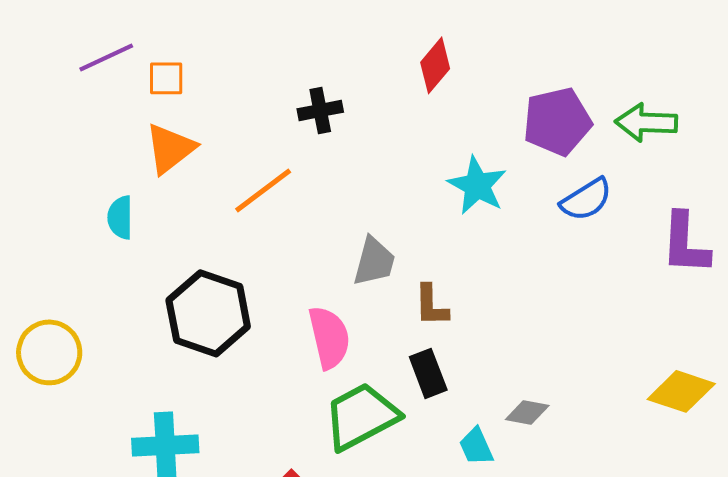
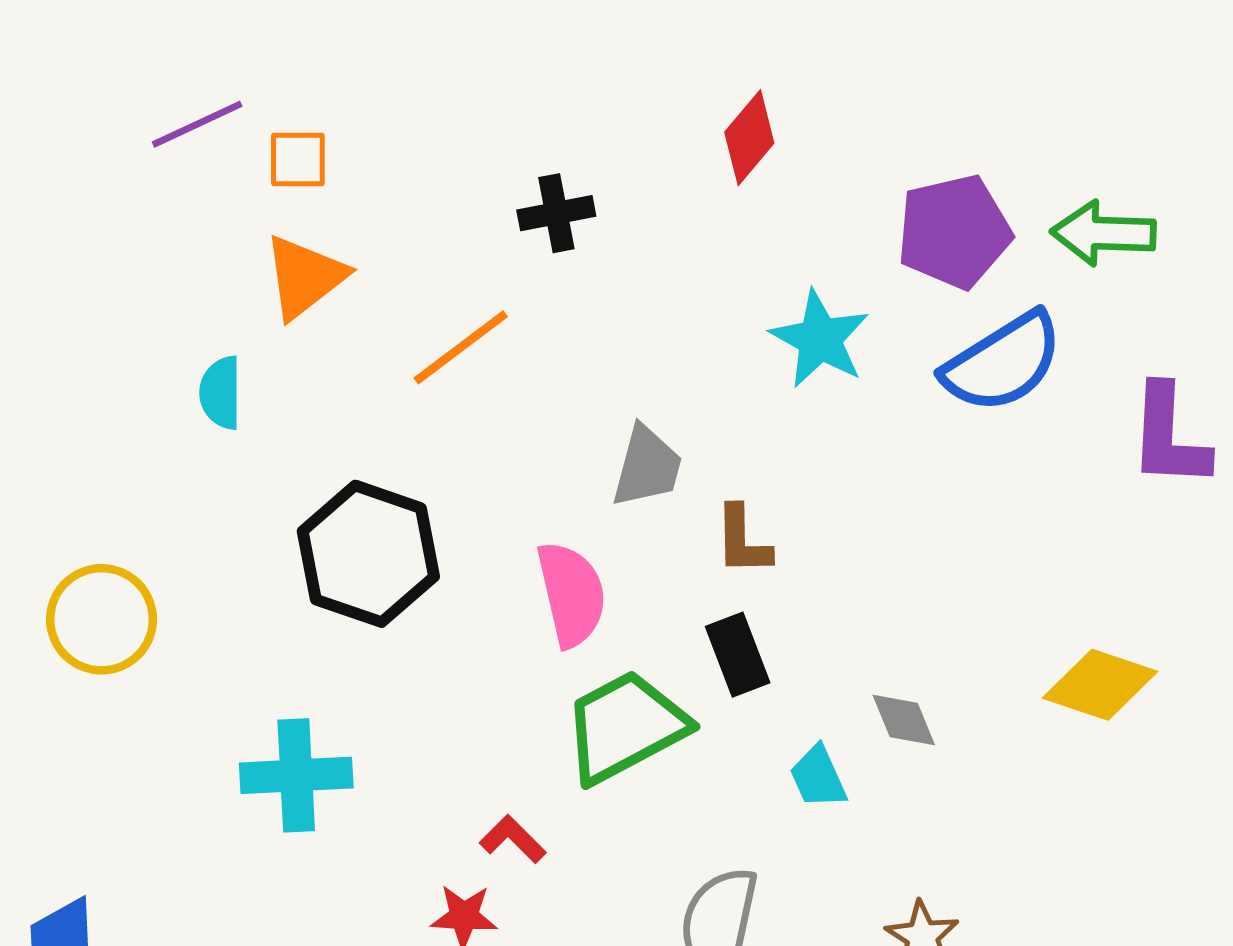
blue semicircle: (586, 199) -> (1003, 363), size x1.4
yellow diamond: (681, 391) -> (1100, 685), moved
gray diamond: (527, 412) -> (904, 720), turned 57

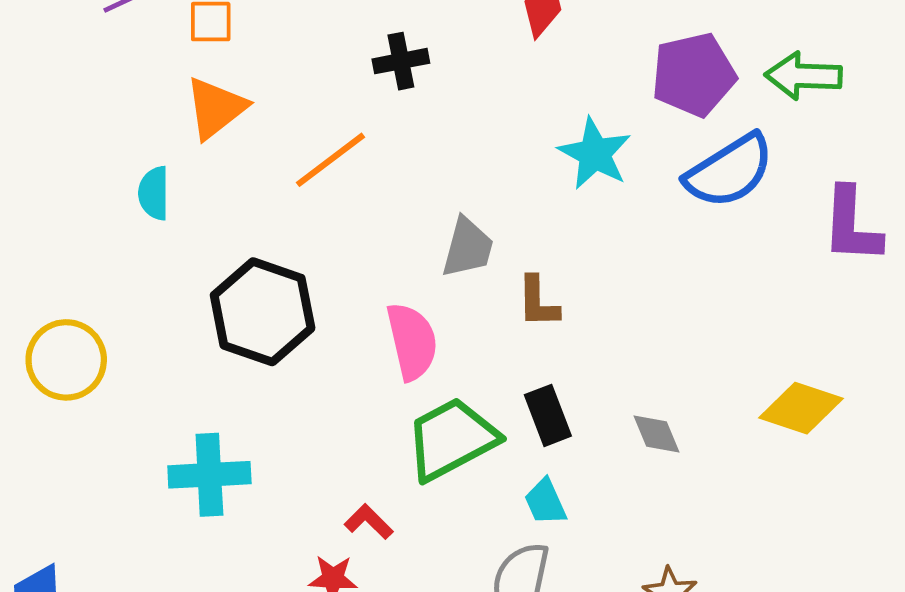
black rectangle: (738, 655) -> (548, 415), moved
cyan trapezoid: (818, 777) -> (545, 502), moved

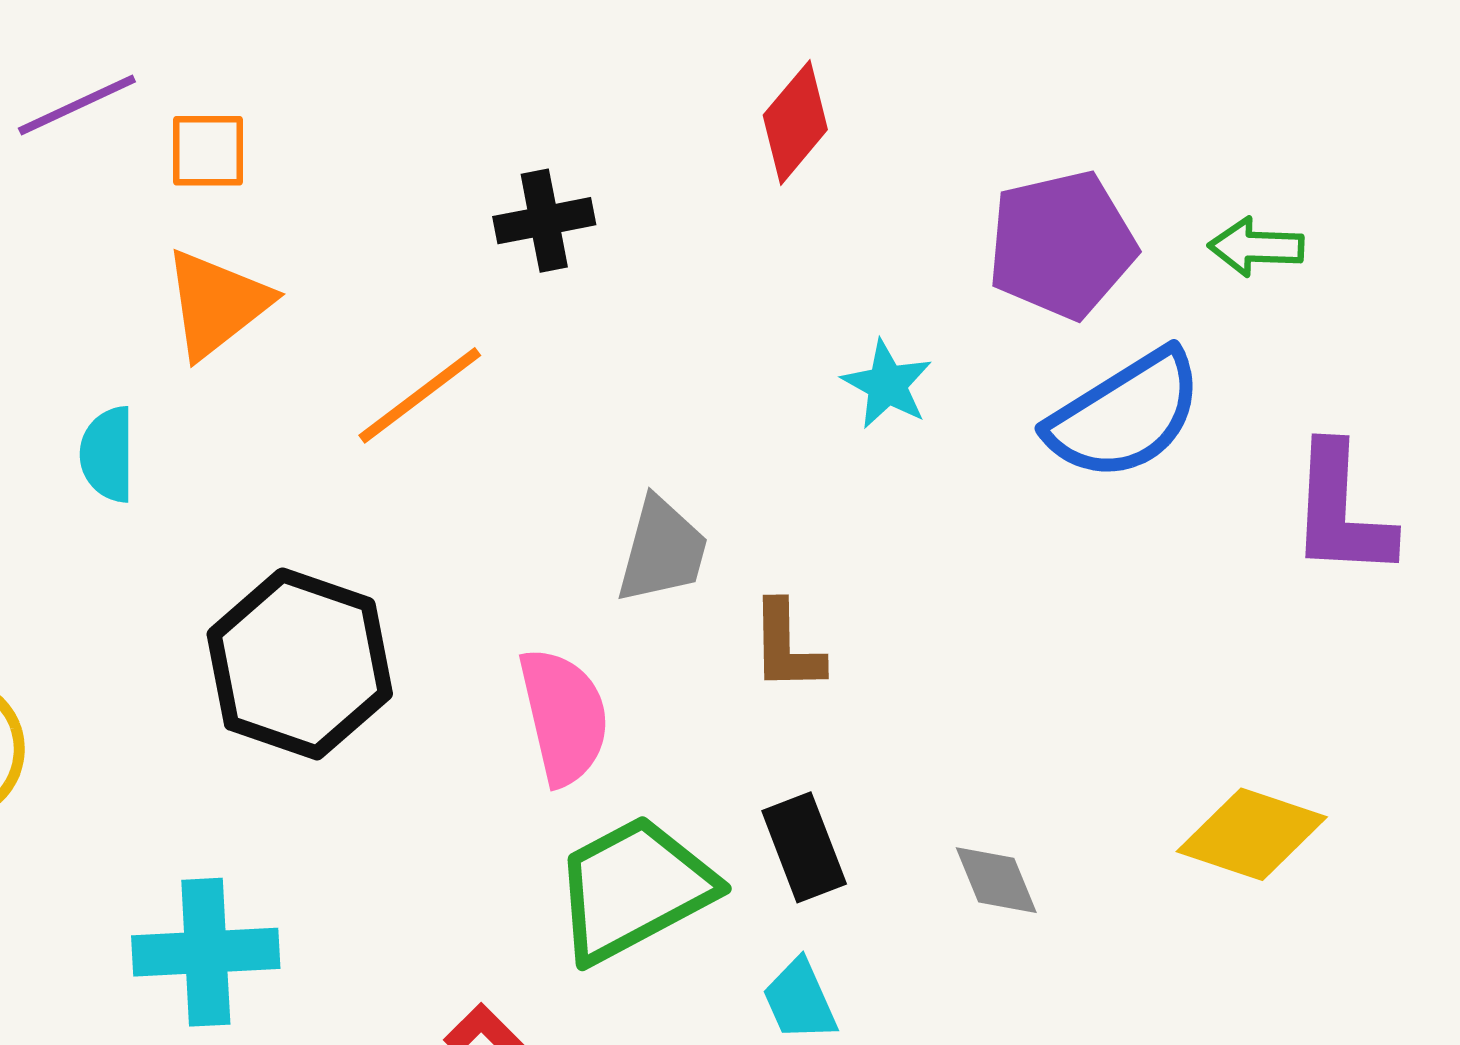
green arrow: (803, 76) -> (1256, 247), size x0.7
cyan star: (595, 154) -> (887, 384), size x0.7

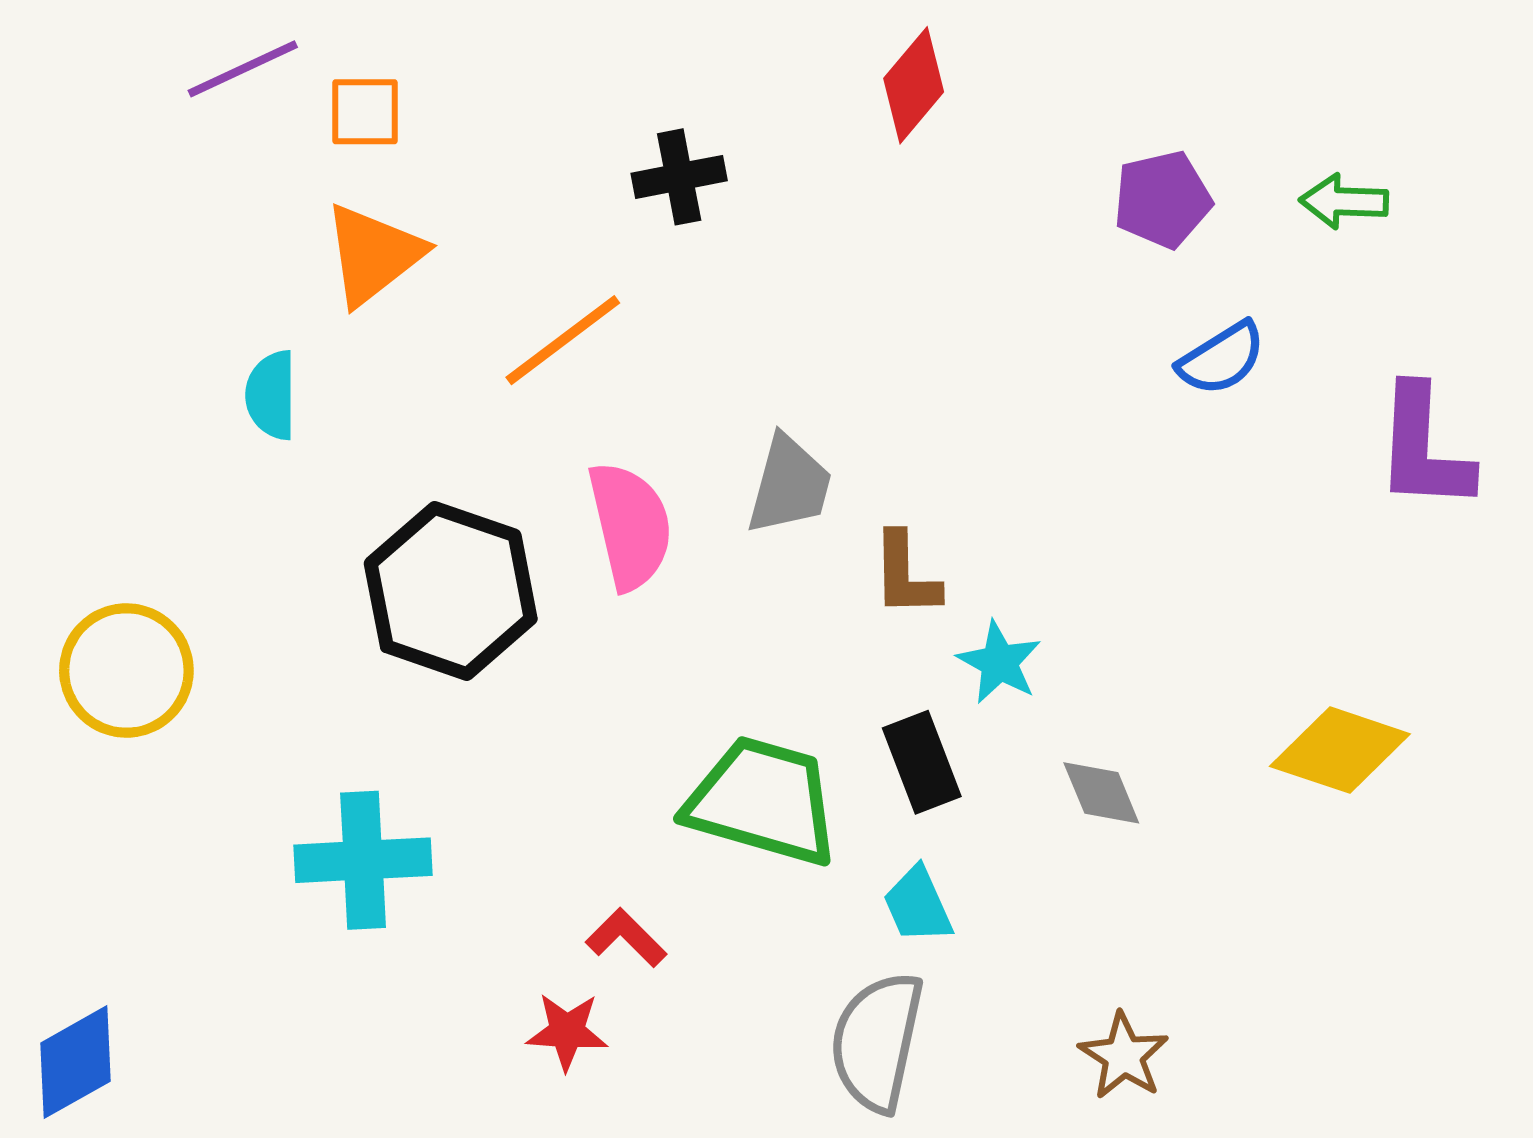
purple pentagon: (1062, 245) -> (1162, 199), size x0.7
cyan star: (887, 384) -> (999, 662), moved
blue semicircle: (1125, 415) -> (1222, 358), size x0.6
pink semicircle: (564, 716) -> (630, 526), moved
green trapezoid: (634, 889) -> (763, 801), turned 44

